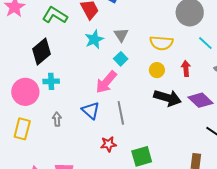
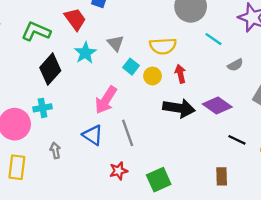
black diamond: (42, 51) -> (50, 69), moved
cyan square: (121, 59) -> (131, 67), moved
red arrow: (186, 68) -> (180, 74), moved
yellow circle: (157, 70) -> (153, 76), moved

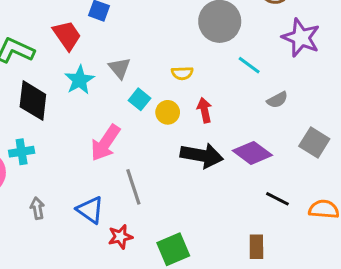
yellow semicircle: (163, 46) -> (182, 73), size x0.6
black diamond: (50, 69) -> (33, 101), turned -36
blue triangle: (93, 135) -> (90, 210), moved

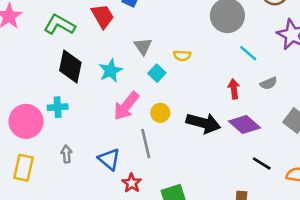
yellow semicircle: (182, 73) -> (182, 56), moved
cyan star: (79, 80) -> (111, 71), moved
red arrow: (204, 110) -> (234, 89), moved
yellow circle: (168, 112) -> (160, 113), moved
red star: (120, 237) -> (132, 183), turned -30

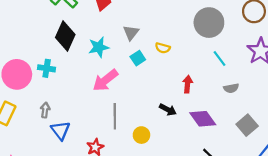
red arrow: (234, 89) -> (188, 84), moved
yellow circle: (160, 113) -> (141, 135), moved
black arrow: (203, 123) -> (168, 110), size x0.6
blue triangle: (109, 159) -> (60, 130), moved

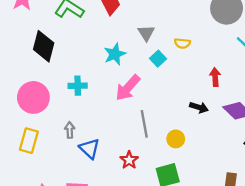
black diamond: (65, 36) -> (44, 46), moved
cyan cross: (47, 68) -> (78, 86), moved

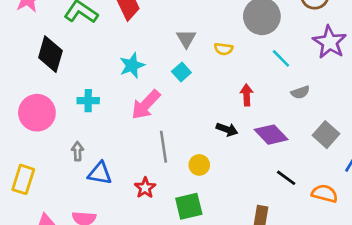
gray triangle: (146, 33) -> (186, 39), moved
yellow semicircle: (182, 43) -> (224, 49), moved
yellow rectangle: (29, 141) -> (23, 179), moved
blue triangle: (90, 149) -> (100, 173), turned -35

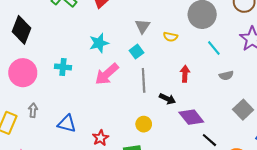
black diamond: (50, 54) -> (21, 30), moved
purple diamond: (271, 135) -> (191, 117), moved
gray line: (164, 147) -> (144, 80), moved
gray arrow: (78, 151) -> (33, 110), moved

